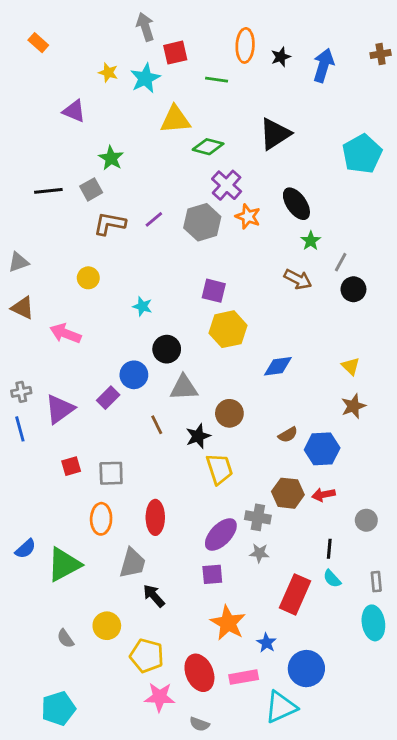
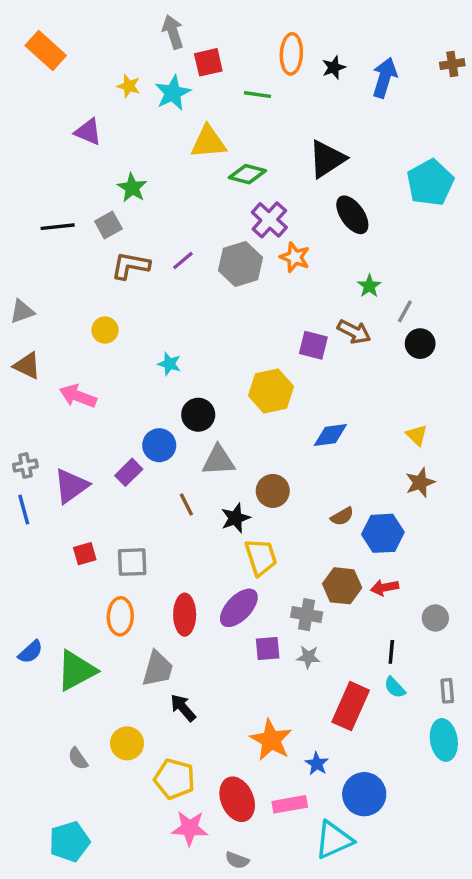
orange rectangle: (38, 43) -> (46, 51), size x1.6
black ellipse: (296, 204) -> (352, 215), moved
purple square: (214, 291) -> (313, 345), moved
purple ellipse: (221, 534) -> (239, 608), moved
purple square: (212, 574) -> (268, 648), moved

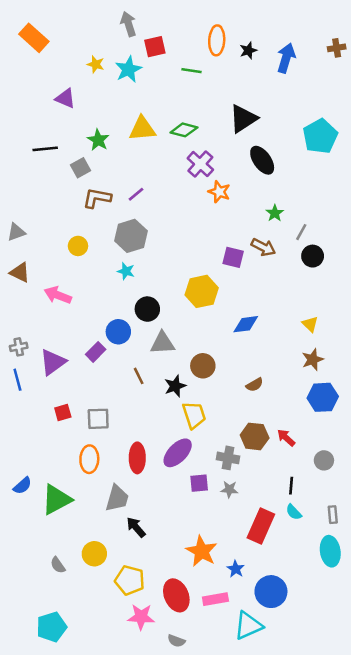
yellow triangle: (208, 142) -> (142, 129), moved
black line: (58, 227) -> (45, 149), moved
gray hexagon: (241, 264) -> (131, 236), moved
blue hexagon: (383, 533) -> (323, 397), moved
red arrow: (385, 588) -> (286, 438), turned 54

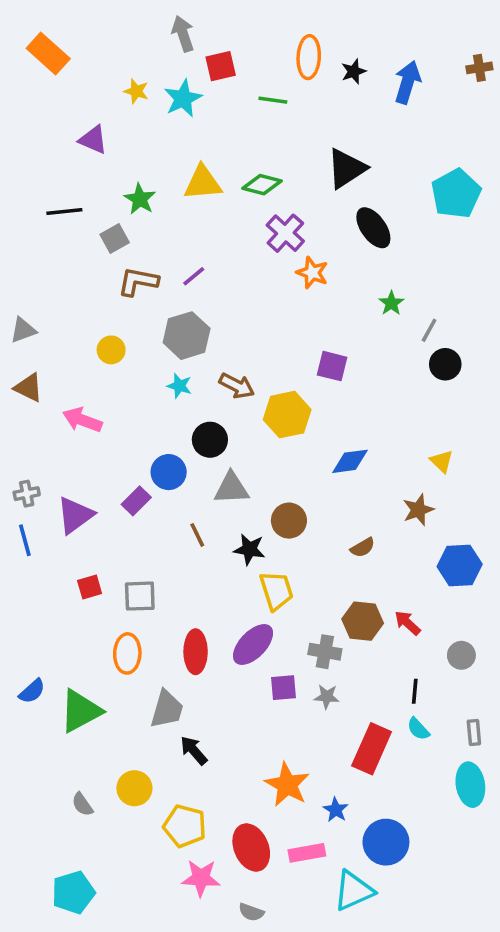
brown arrow: (263, 247) -> (237, 386), moved
brown star: (313, 360) -> (418, 510), moved
black star: (175, 386) -> (249, 549), turned 30

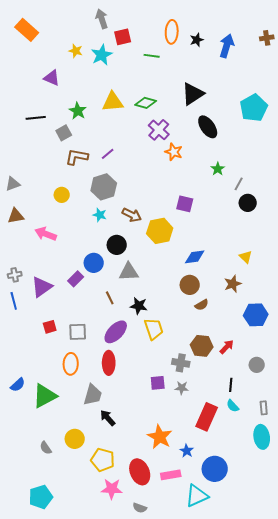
brown triangle: (28, 388) -> (16, 216), turned -36
brown circle: (289, 521) -> (190, 285), moved
red arrow: (408, 623) -> (227, 347), turned 91
purple ellipse: (253, 645) -> (116, 332), moved

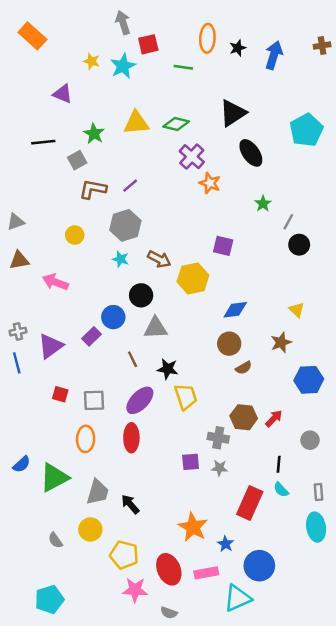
red square: (50, 327) -> (60, 394), turned 32
gray trapezoid: (93, 395) -> (98, 492), moved

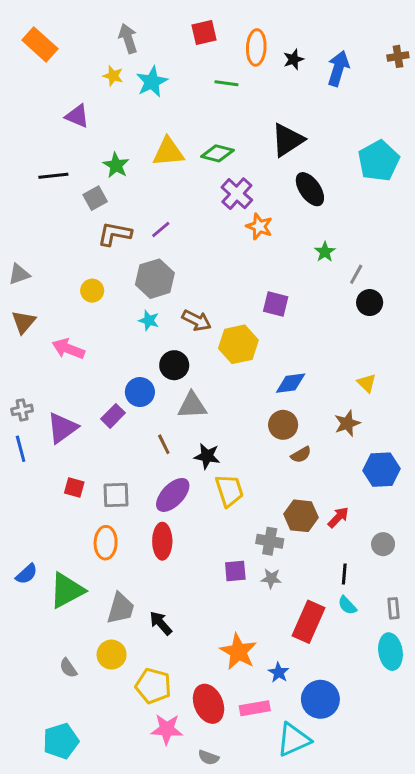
gray arrow: (123, 23) -> (128, 39), moved
red square: (148, 44) -> (204, 33), moved
brown triangle: (19, 260) -> (24, 322), turned -40

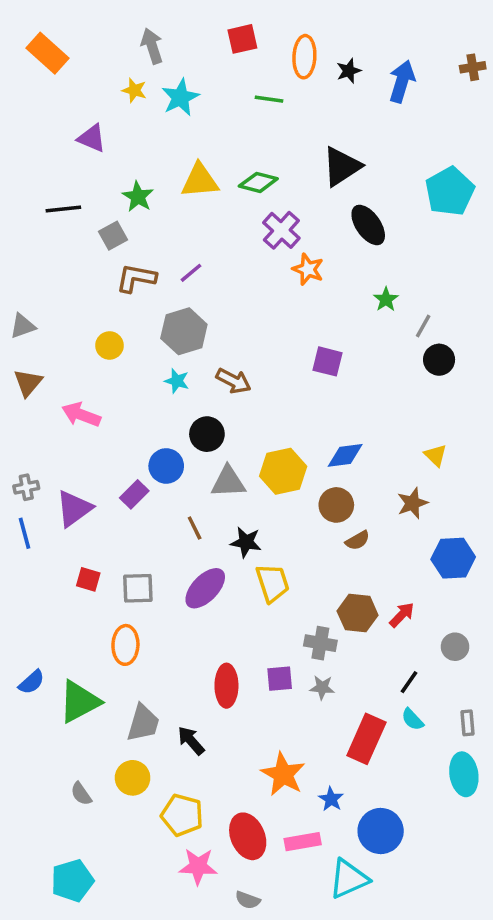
yellow hexagon: (238, 344) -> (283, 471), moved
red ellipse: (162, 541) -> (226, 686), moved
black line: (344, 574) -> (409, 682), turned 30

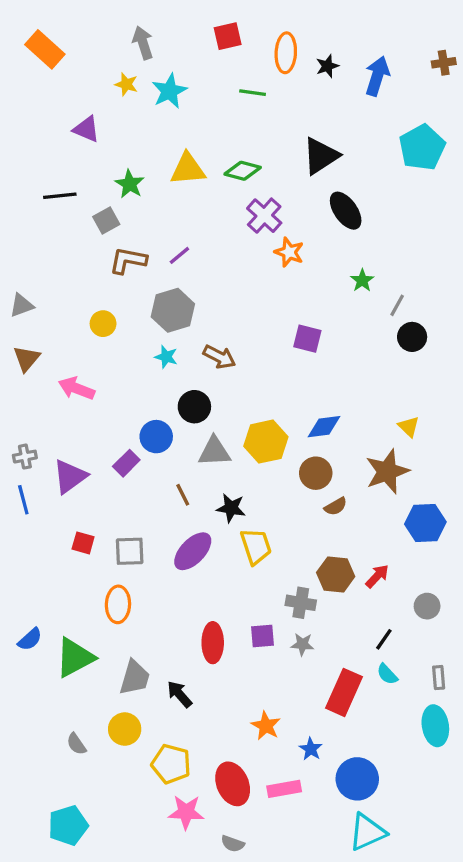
cyan pentagon: (450, 191) -> (422, 147), moved
brown star: (412, 503) -> (387, 471), size x1.5
orange star: (283, 774) -> (266, 726), size x0.7
cyan triangle: (349, 879) -> (367, 832), moved

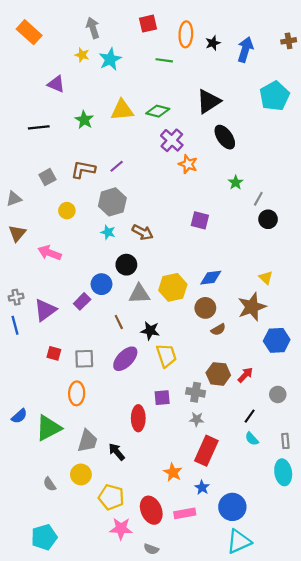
gray square: (106, 221) -> (47, 177), moved
purple square: (263, 636) -> (162, 398), moved
red rectangle: (344, 692) -> (206, 451), moved

